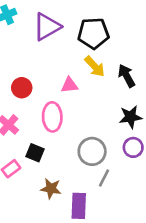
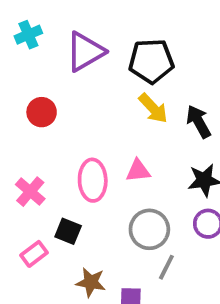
pink triangle: (69, 85) -> (138, 171), moved
red circle: (22, 88) -> (42, 112), moved

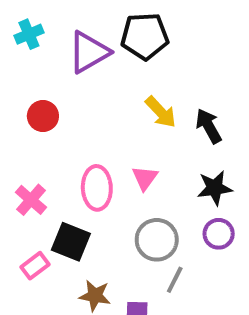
black pentagon: (151, 61) -> (145, 36), moved
pink triangle: (138, 171) -> (145, 178), turned -48
black square: (68, 231) -> (71, 242), size x1.4

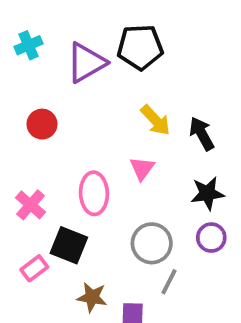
pink triangle: (145, 178) -> (142, 168), moved

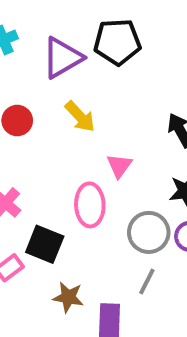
yellow arrow: (156, 120) -> (80, 117), moved
pink ellipse: (94, 193) -> (90, 205), moved
gray circle: (152, 243) -> (149, 232), moved

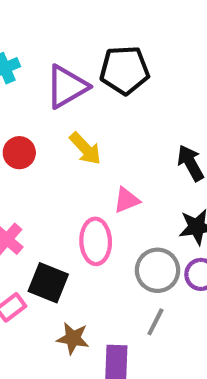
pink triangle: (119, 166) -> (127, 200), turned 32

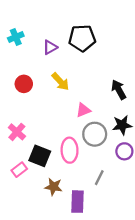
purple triangle: (67, 87) -> (50, 47), size x0.6
pink ellipse: (96, 241) -> (70, 150), moved
gray circle: (158, 270) -> (95, 134), moved

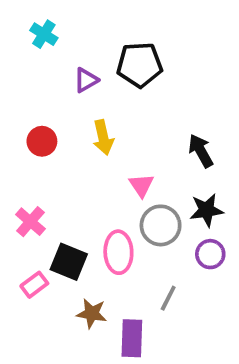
cyan cross: (16, 37) -> (44, 34), moved, turned -35
yellow arrow: (60, 82) -> (103, 137), turned 30
pink triangle: (83, 110) -> (141, 185), turned -42

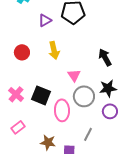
black square: (69, 262) -> (41, 95), moved

